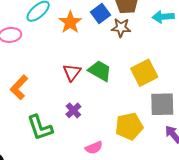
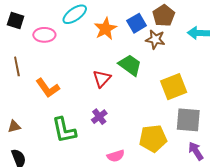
green trapezoid: (100, 71) -> (130, 65), moved
orange L-shape: (19, 87) -> (48, 88), turned -85

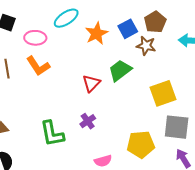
green trapezoid: (130, 65) -> (120, 71), turned -75
orange L-shape: (48, 88) -> (38, 66), moved

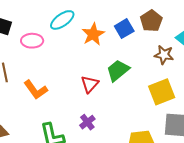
brown star: (146, 46) -> (164, 55), moved
orange L-shape: (38, 66) -> (36, 90), moved

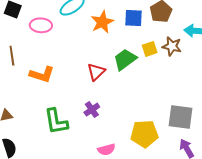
blue square: (124, 29) -> (134, 18), turned 30
orange L-shape: (36, 90) -> (42, 74), turned -40
yellow square: (162, 92) -> (150, 49), moved, size x0.6

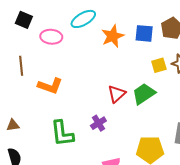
green trapezoid: (125, 59) -> (144, 94), moved
red triangle: (96, 72) -> (117, 94), moved

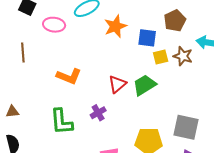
blue square: (144, 33) -> (147, 38), moved
orange L-shape: (50, 86) -> (69, 76), moved

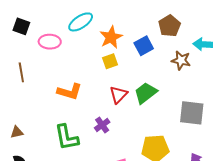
blue square: (147, 38) -> (144, 46), turned -30
yellow square: (161, 57) -> (110, 61), moved
gray square: (186, 127) -> (192, 113), moved

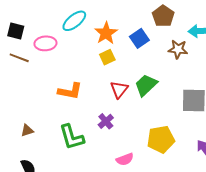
brown line: (21, 72) -> (19, 58), moved, turned -54
brown triangle: (17, 132) -> (27, 131), moved

